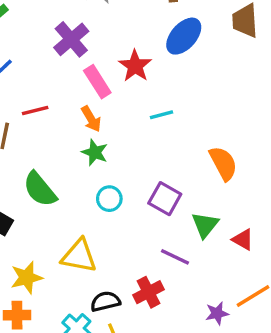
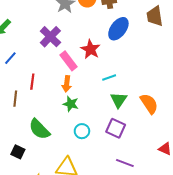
red line: (35, 111) -> (32, 82), turned -63
orange arrow: (91, 119) -> (67, 84), turned 42
green triangle: (205, 225) -> (119, 100), moved

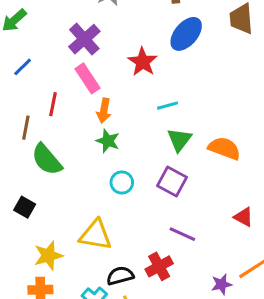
pink rectangle: (68, 61) -> (88, 78), moved
orange semicircle: (149, 104) -> (224, 148), turned -40
green semicircle: (39, 129) -> (47, 160), moved

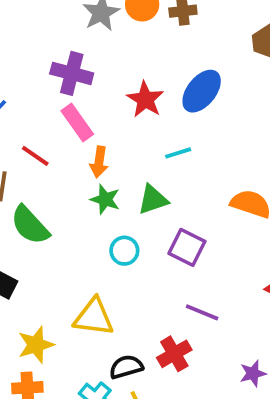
blue ellipse: (186, 34) -> (202, 91), moved
purple cross: (84, 39) -> (72, 73), turned -32
red line: (53, 104) -> (35, 156), turned -65
green triangle: (179, 140) -> (153, 200), moved, turned 36

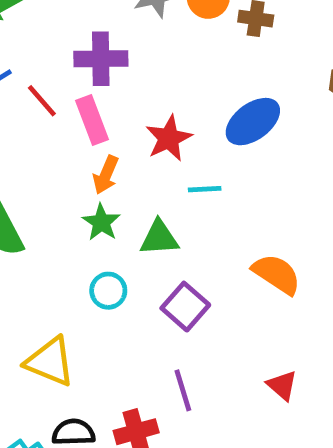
purple cross: (72, 73) -> (101, 59), turned -30
red star: (145, 99) -> (169, 138), moved
red line: (35, 156) -> (42, 101), moved
purple line: (202, 312) -> (183, 390), turned 36

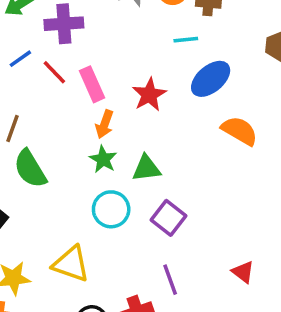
purple cross: (101, 59) -> (64, 24), moved
cyan line: (205, 189) -> (186, 40), moved
orange semicircle: (277, 274) -> (240, 131), moved
cyan circle: (108, 291) -> (111, 209), size x1.4

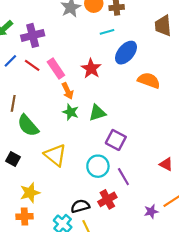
orange arrow: (104, 124) -> (68, 91), turned -35
cyan circle: (111, 209) -> (98, 166), moved
yellow triangle: (71, 264) -> (55, 155), moved, turned 30

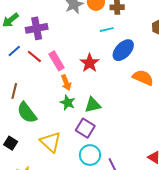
purple square: (116, 140) -> (85, 128), moved

